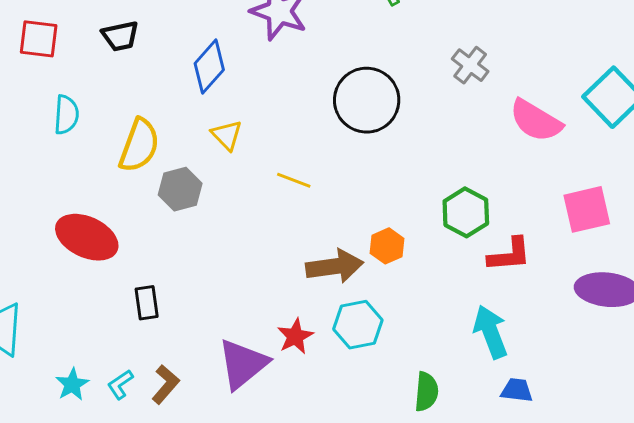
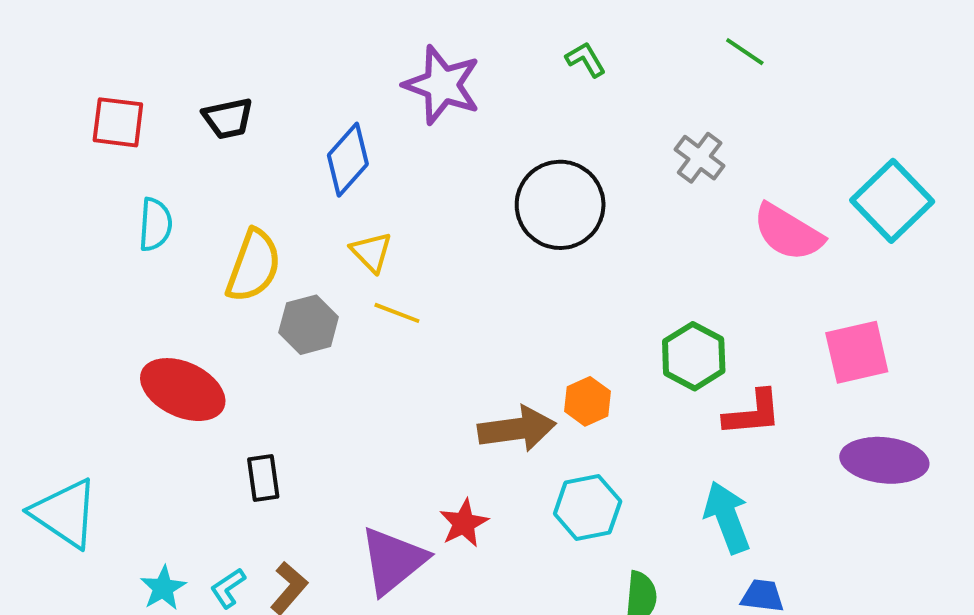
yellow line: (294, 180) -> (397, 313), moved
cyan hexagon: (358, 325) -> (588, 507), moved

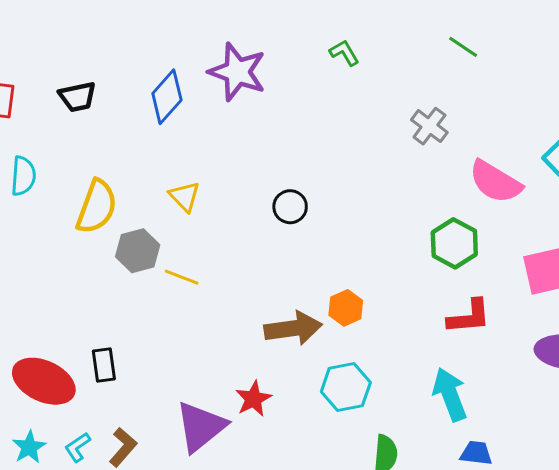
blue diamond: (348, 160) -> (167, 97), moved
black circle: (560, 205) -> (290, 207), moved, size x0.5
yellow line: (397, 313) -> (182, 277), moved
green hexagon: (694, 356) -> (454, 243), moved
red ellipse: (183, 390) -> (44, 381), moved

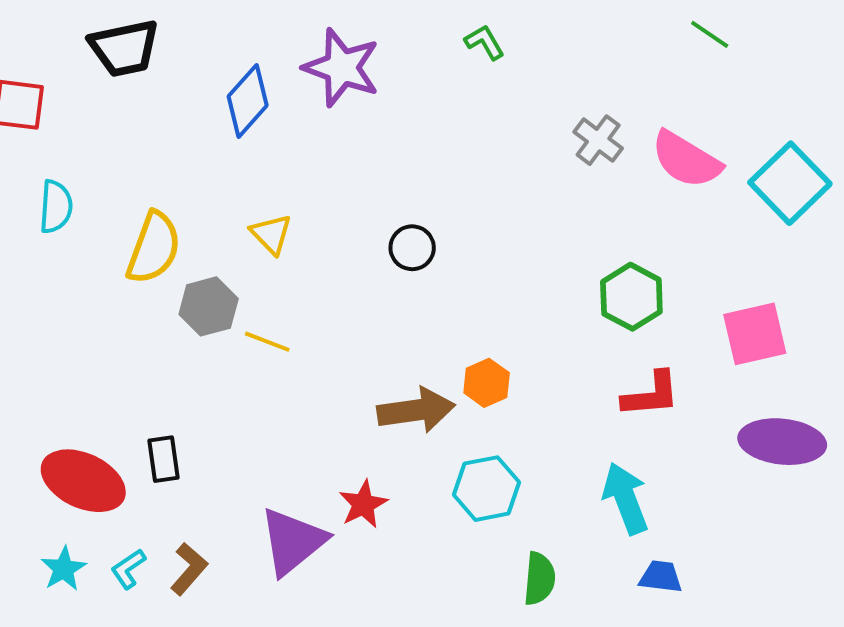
green line: (463, 47) -> (710, 34), moved
black trapezoid: (78, 97) -> (124, 48), moved, size x1.4
pink semicircle: (495, 182) -> (686, 160), moved

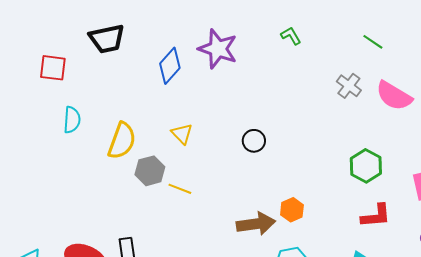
green line: (710, 34) -> (373, 42), moved

